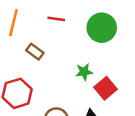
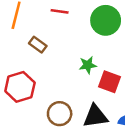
red square: (105, 88) -> (109, 82), turned -30

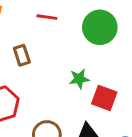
brown rectangle: (38, 45) -> (22, 55), turned 36

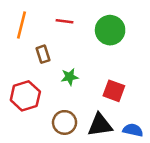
green star: (79, 79) -> (70, 77), moved

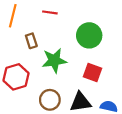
green circle: (110, 30) -> (89, 35), moved
green star: (70, 77) -> (54, 61), size x1.6

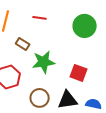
green circle: (89, 35) -> (85, 26), moved
brown rectangle: (31, 41) -> (23, 44), turned -40

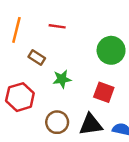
green circle: (85, 26) -> (111, 50), moved
green star: (44, 62) -> (62, 79), size x0.7

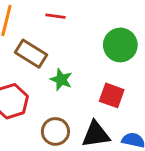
brown rectangle: (37, 57) -> (31, 54), size x1.5
green star: (62, 79) -> (61, 80), turned 30

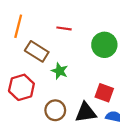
red line: (55, 16) -> (64, 28), moved
red square: (112, 95) -> (104, 93), moved

